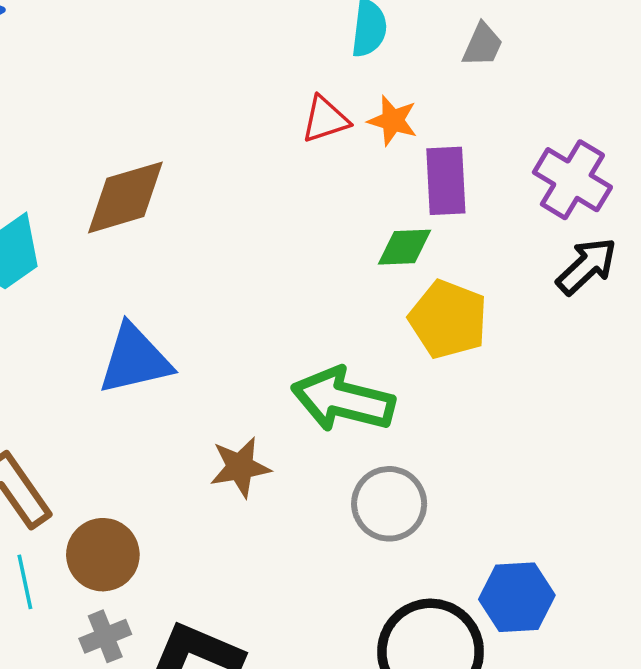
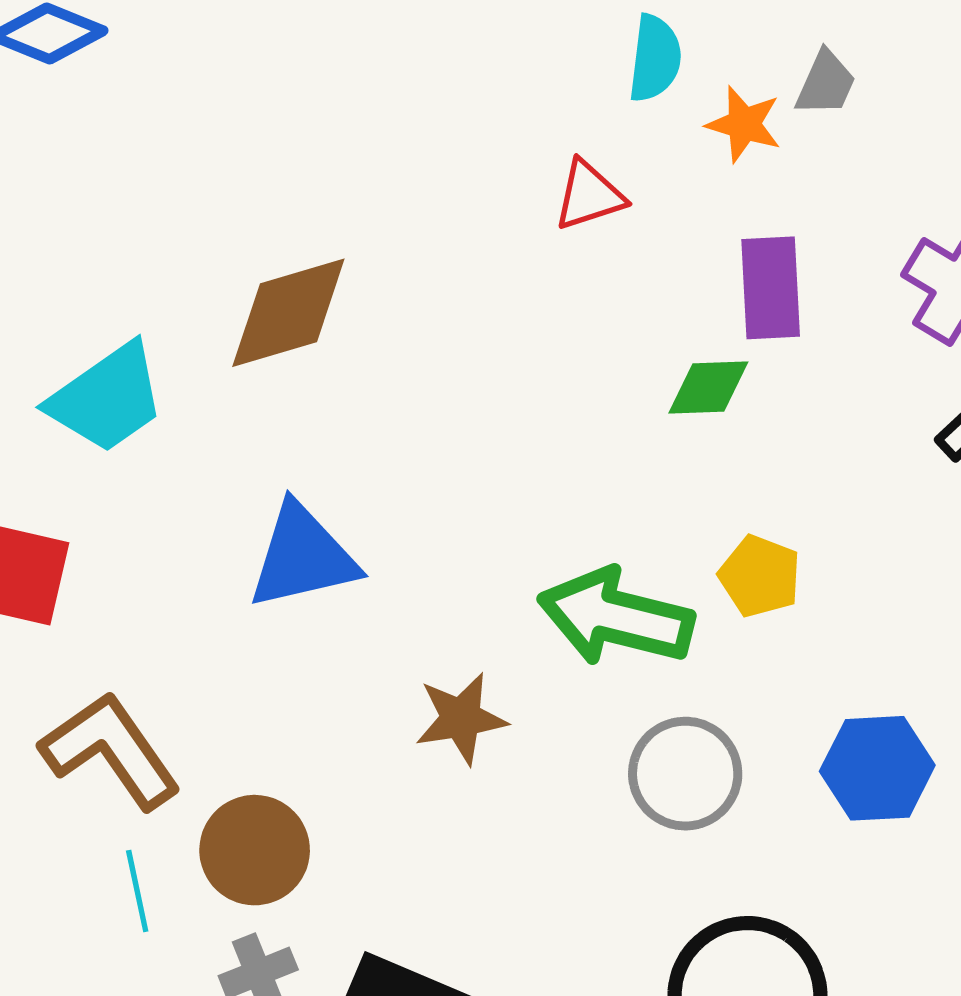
orange star: (393, 121) -> (744, 124), moved
yellow pentagon: (448, 319) -> (760, 576), moved, size x0.7
blue hexagon: (517, 597) -> (877, 768), moved

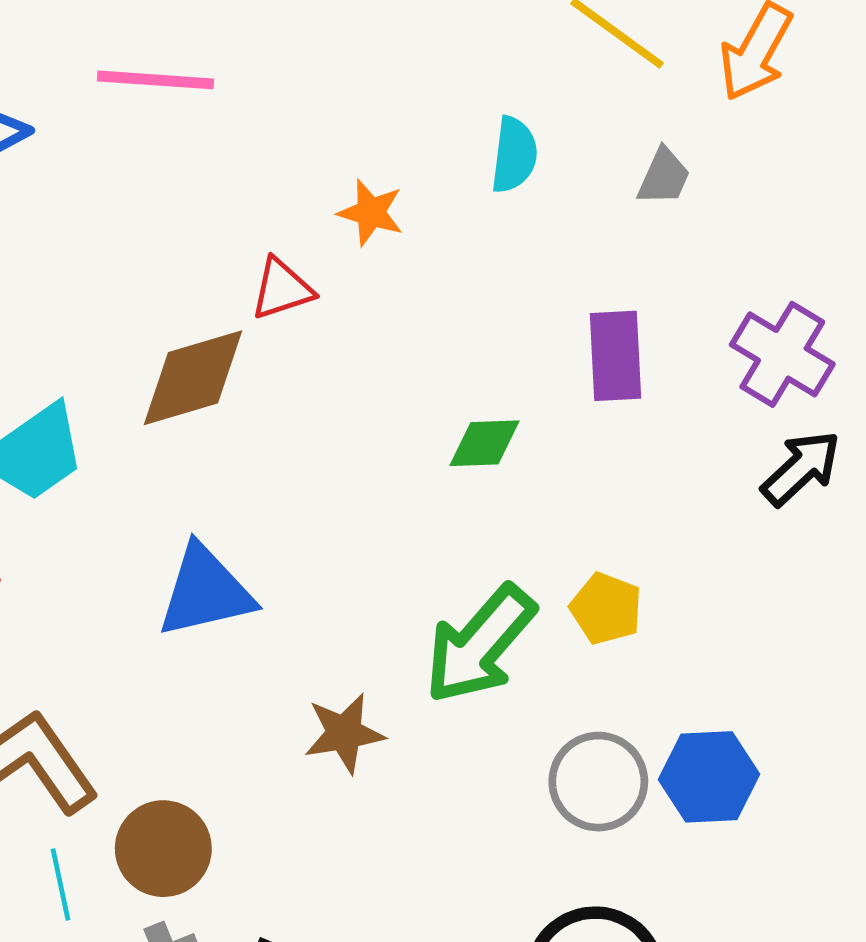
orange star: (744, 124) -> (371, 212), moved
red triangle: (589, 195) -> (282, 289), moved
green diamond: (708, 388) -> (484, 443), moved
green arrow: (616, 617) -> (480, 644), turned -63
gray circle: (685, 774) -> (598, 782), moved

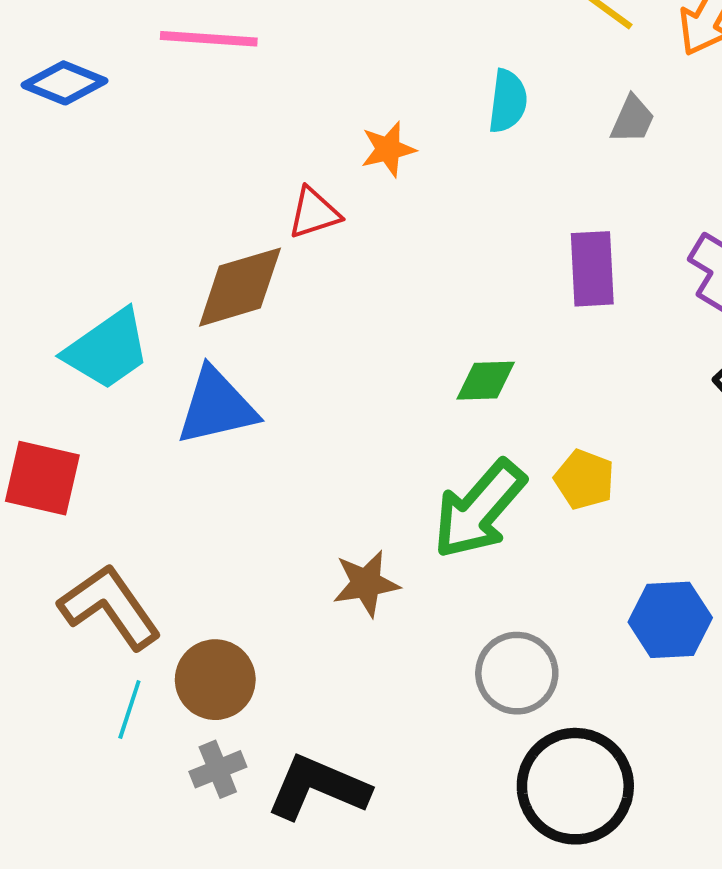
orange star: (371, 212) -> (388, 149), turned -30
green diamond: (484, 443) -> (486, 381), moved
blue triangle: (205, 591) -> (217, 407), moved
gray circle: (598, 782) -> (517, 673), moved
cyan line: (60, 884) -> (129, 710), turned 30

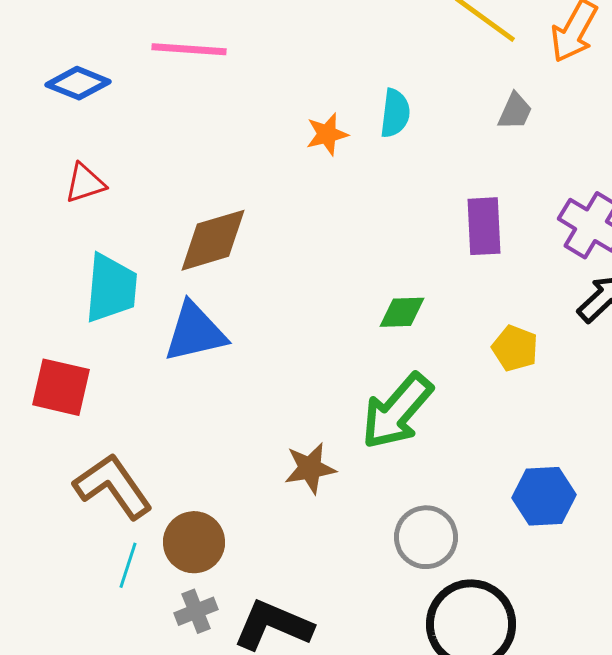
cyan semicircle: (508, 101) -> (395, 113), moved
red triangle: (314, 213) -> (85, 183), moved
cyan trapezoid: (107, 349) -> (111, 288), turned -50
yellow pentagon: (584, 479) -> (515, 348), moved

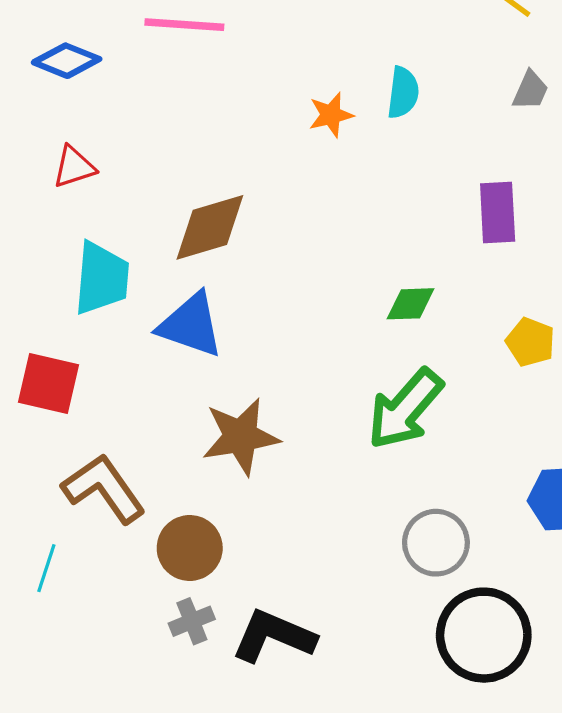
blue triangle: (195, 332) -> (191, 325), turned 32
brown star: (310, 468) -> (241, 437), moved, size x1.4
cyan line: (128, 565) -> (46, 568), moved

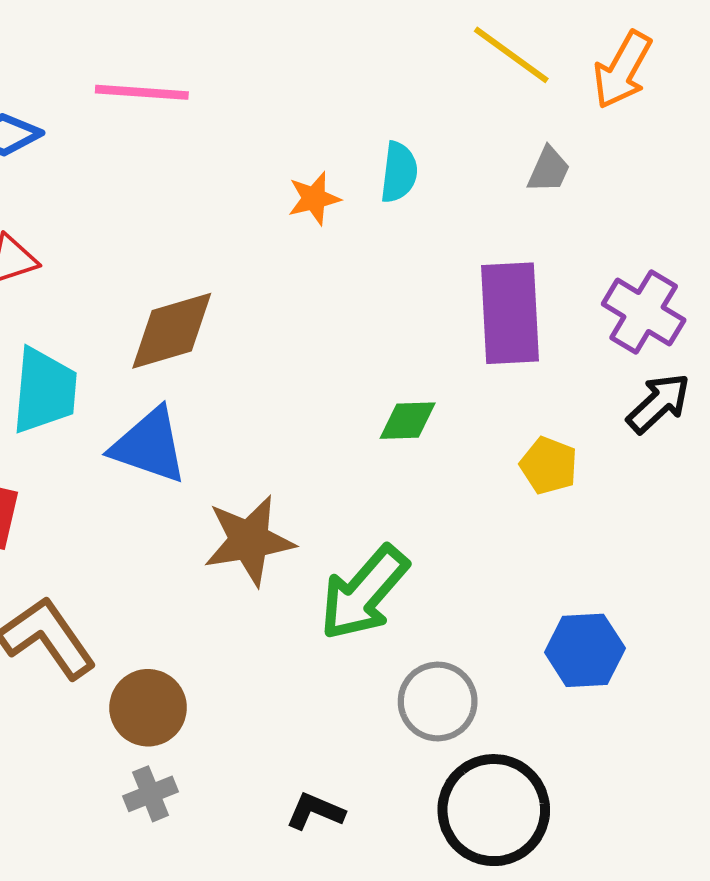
purple rectangle: (498, 213) -> (510, 313), size x1.4
green arrow: (405, 409) -> (364, 593), moved
brown star: (241, 437) -> (249, 540), moved
black L-shape: (274, 636) -> (315, 811), moved, size x0.6

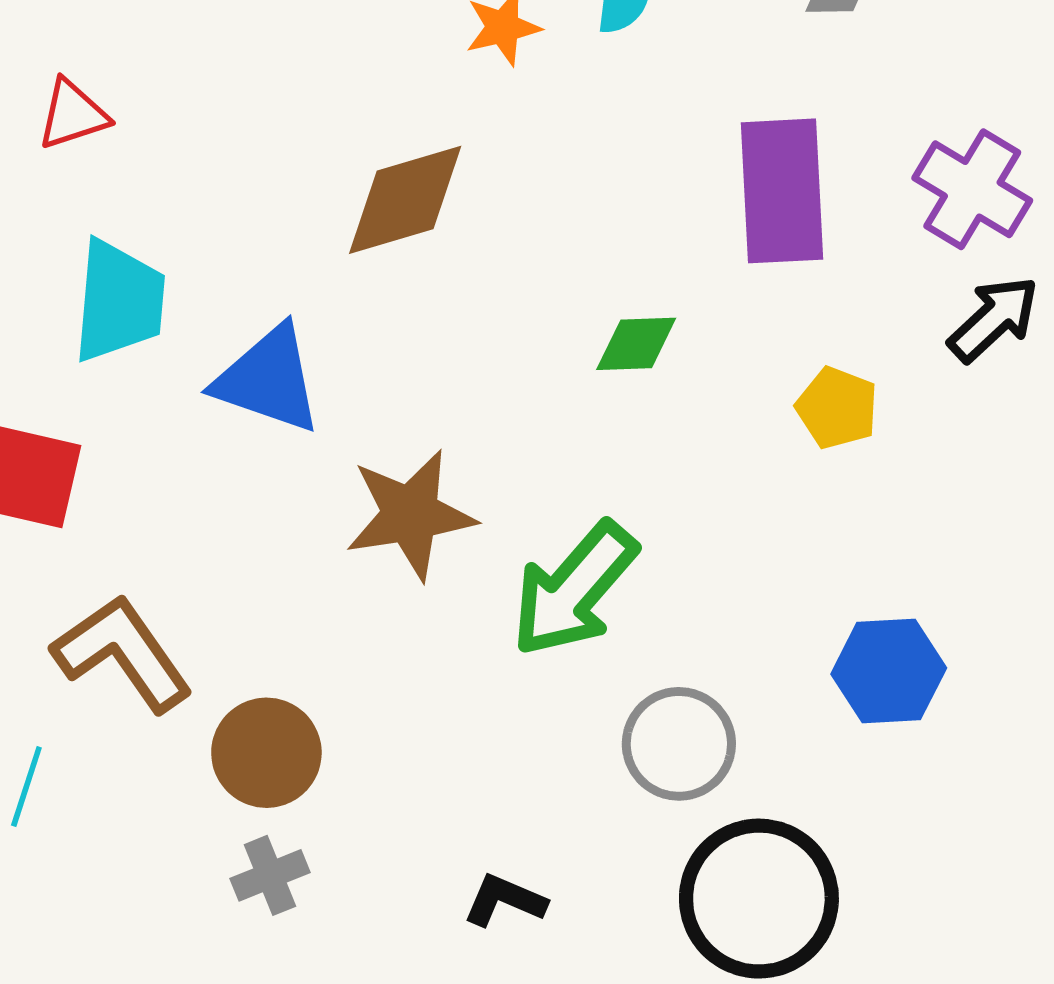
brown diamond: (172, 331) -> (405, 200), moved

